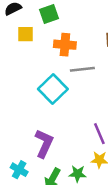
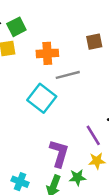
green square: (49, 14) -> (16, 27), moved
purple L-shape: (44, 143) -> (59, 153), moved

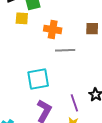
cyan square: (42, 98) -> (38, 79), moved, turned 30

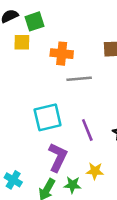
purple line: (74, 103) -> (87, 130), moved

